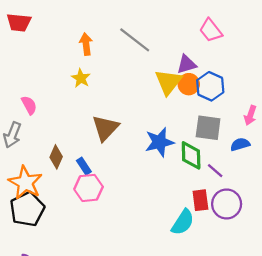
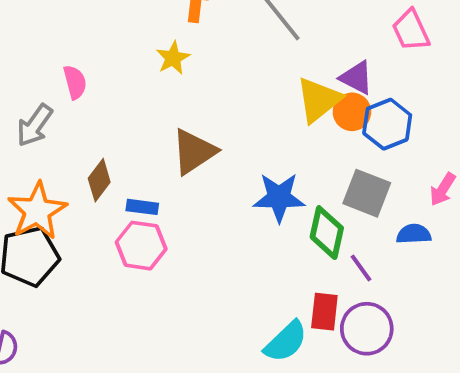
purple triangle: (187, 64) -> (356, 78), turned 30
blue rectangle: (84, 166) -> (142, 207), turned -63

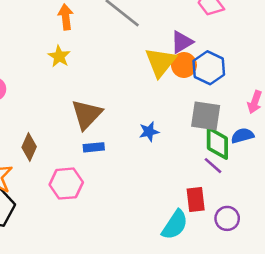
purple triangle: (356, 78) -> (182, 42), turned -45
blue star: (279, 197) -> (149, 132), size x0.6
blue rectangle: (142, 207) -> (94, 147), moved
green diamond: (327, 233) -> (217, 143), moved
purple circle: (367, 329) -> (227, 218), moved, size x0.7

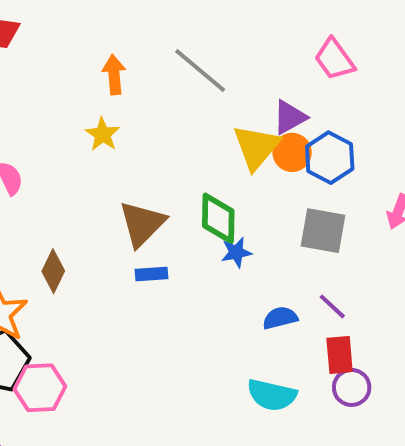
blue semicircle: (242, 136) -> (280, 318), moved
green diamond: (217, 143) -> (218, 218), moved
pink hexagon: (66, 184) -> (40, 388), moved
red rectangle: (196, 200) -> (340, 355), moved
cyan semicircle: (175, 225) -> (272, 395), turned 68

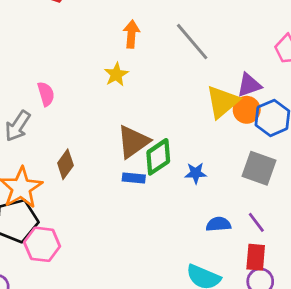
green diamond: (218, 218) -> (158, 157), moved, turned 45

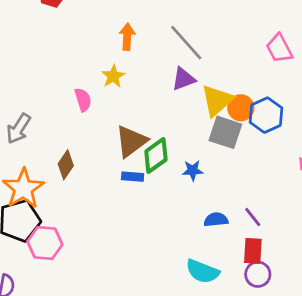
purple triangle: (249, 85) -> (183, 79), moved
pink semicircle: (46, 94) -> (83, 100), moved
gray square: (259, 168) -> (225, 132), moved

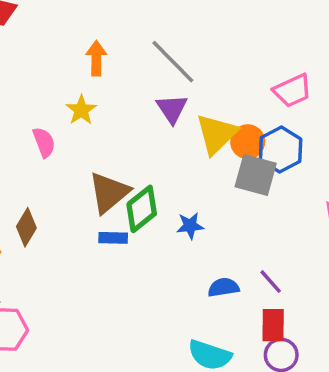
pink trapezoid: (279, 48) -> (292, 90), moved, turned -84
purple triangle: (183, 79) -> (172, 109), turned -40
gray square: (225, 132) -> (256, 175), moved

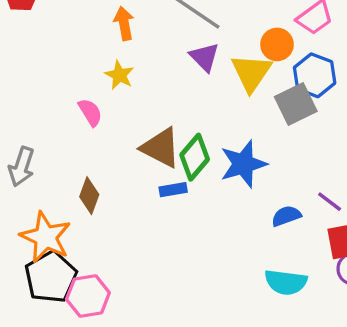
orange circle: (248, 142) -> (277, 44), moved
gray square: (256, 175) -> (296, 104), turned -30
brown triangle: (109, 193) -> (161, 148), turned -42
blue star: (190, 226) -> (243, 164), size x1.8

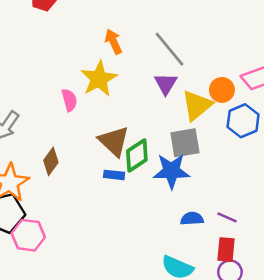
orange arrow: (124, 23) -> (113, 42), turned -30
yellow star: (119, 75) -> (99, 79), size x1.6
gray square: (296, 104) -> (185, 143), moved
purple line: (330, 202) -> (227, 217), turned -30

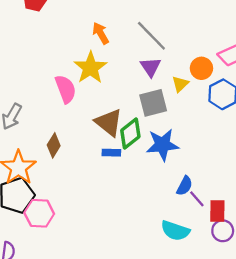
pink semicircle: (69, 100) -> (66, 89), size x1.4
yellow triangle: (197, 105) -> (180, 84), size x0.6
gray square: (185, 143) -> (153, 103), moved
purple line: (227, 217) -> (197, 199), moved, turned 30
blue semicircle: (192, 219) -> (185, 186), turned 126

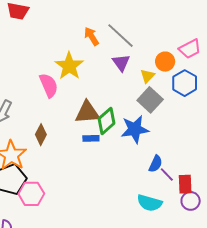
orange arrow: (101, 33) -> (91, 36), moved
gray square: (153, 103) -> (150, 100), moved, turned -30
brown triangle: (109, 123) -> (87, 112), turned -40

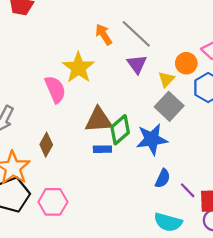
blue semicircle: (156, 164) -> (163, 178), moved
pink hexagon: (31, 194) -> (53, 202), moved

